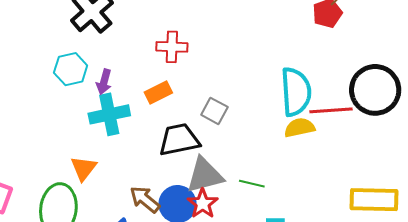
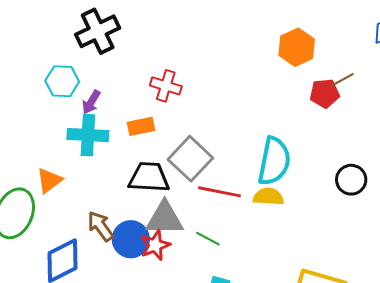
black circle: (375, 90) -> (351, 180), size x0.6
red line: (331, 110) -> (220, 192), moved
gray square: (214, 111) -> (190, 159), size x1.6

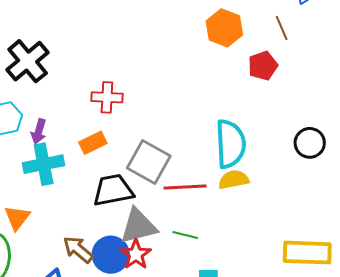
brown line: (342, 80) -> (282, 28), moved, turned -70

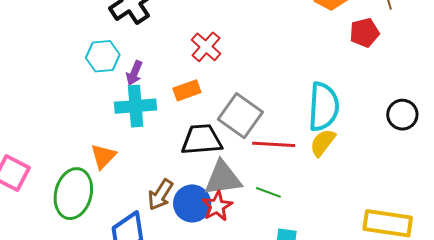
red cross: (107, 97) -> (206, 47), turned 32
yellow semicircle: (234, 180) -> (323, 143), turned -48
brown arrow: (78, 249) -> (160, 195), turned -104

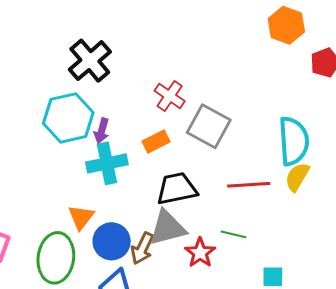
cyan hexagon: (103, 56) -> (68, 118), size x1.5
gray square: (240, 116) -> (209, 126), moved
gray triangle: (223, 178) -> (167, 228), moved
green line: (268, 192) -> (233, 234), moved
blue circle: (192, 203) -> (112, 241), moved

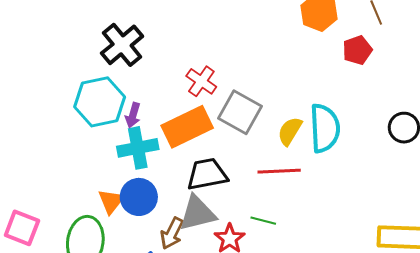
orange rectangle: (156, 142) -> (187, 127), size x1.8
yellow semicircle: (297, 177) -> (290, 131), moved
blue circle: (112, 241) -> (139, 197), moved

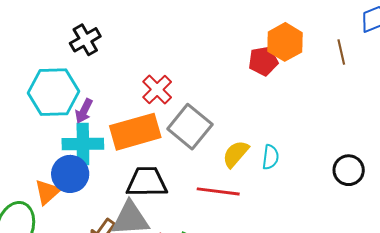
black cross: (122, 45) -> (85, 40), size x0.7
red pentagon: (357, 50) -> (263, 61), moved
cyan semicircle: (325, 128) -> (270, 157), size x0.5
blue circle: (139, 197) -> (70, 174), moved

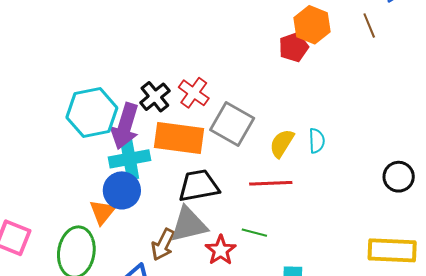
black cross: (85, 40) -> (155, 97), moved
purple arrow: (84, 111) -> (125, 126), size x1.8
orange rectangle: (135, 132) -> (179, 138), turned 33
black circle: (349, 170) -> (399, 177), moved

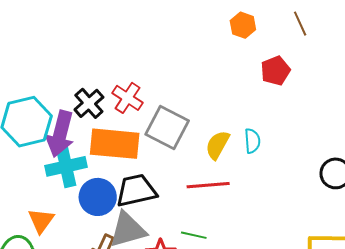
orange hexagon: (312, 25) -> (243, 25), size x0.7
red pentagon: (294, 47) -> (275, 71), moved
blue circle: (122, 190) -> (98, 197), moved

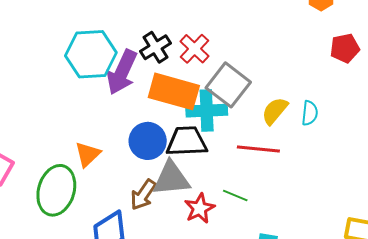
cyan cross: (66, 166) -> (207, 111), moved

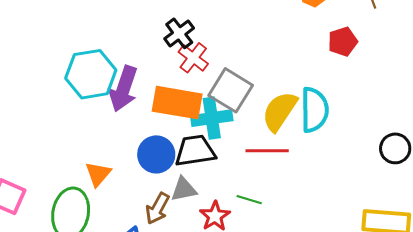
black cross: (156, 47) -> (179, 33), moved
yellow semicircle: (275, 111) -> (280, 111), size x1.4
cyan semicircle: (310, 113) -> (315, 110), size x1.8
gray triangle: (171, 179) -> (184, 189), size x0.7

